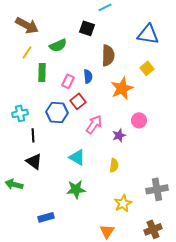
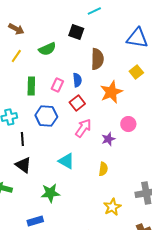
brown arrow: (27, 25) -> (16, 29), size x0.7
green rectangle: (42, 72) -> (31, 86), moved
red square: (78, 101) -> (77, 103), moved
green star: (76, 189) -> (50, 193), moved

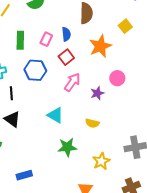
yellow semicircle: (103, 169) -> (92, 123), turned 96
green star: (50, 193) -> (67, 147), moved

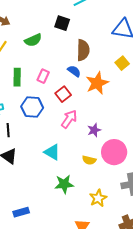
blue semicircle: (66, 34) -> (74, 71), moved, turned -48
pink circle: (117, 78) -> (114, 152), moved, size x1.6

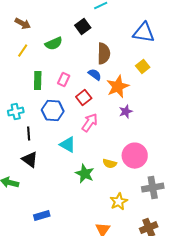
black square: (62, 23) -> (83, 27), turned 35
purple star: (94, 130) -> (126, 112), moved
cyan triangle: (52, 152) -> (68, 145), moved
green star: (64, 184) -> (85, 174), moved, turned 30

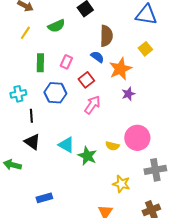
cyan triangle: (68, 145) -> (66, 145), moved
yellow star: (119, 202) -> (121, 184), turned -30

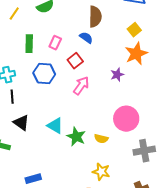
orange star: (120, 69) -> (136, 54), moved
black line: (31, 116) -> (12, 97), moved
yellow semicircle: (112, 146) -> (101, 139), moved
yellow star: (121, 184) -> (101, 172), moved

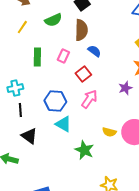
brown semicircle: (95, 17) -> (81, 30), moved
blue hexagon: (44, 74) -> (55, 101), moved
cyan triangle: (55, 126) -> (63, 124), moved
yellow semicircle: (101, 139) -> (109, 132), moved

